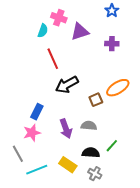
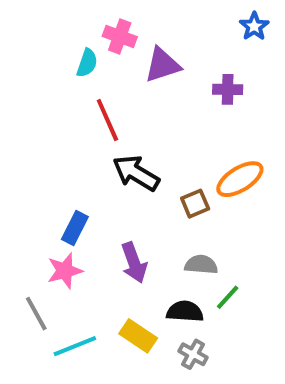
blue star: (112, 11) -> (254, 26), moved
black arrow: (67, 85) -> (136, 173), turned 60
gray semicircle: (89, 126) -> (201, 265), moved

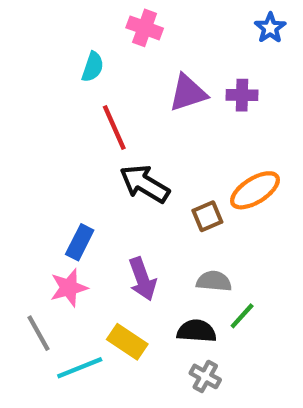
pink cross: (120, 36) -> (145, 28), moved
purple triangle: (162, 65) -> (188, 93), moved
yellow rectangle: (138, 336) -> (127, 342), moved

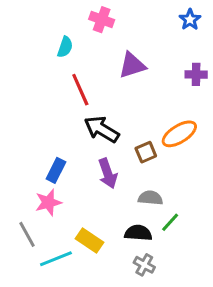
purple cross: (242, 95) -> (196, 74), moved
purple arrow: (142, 279) -> (108, 173), moved

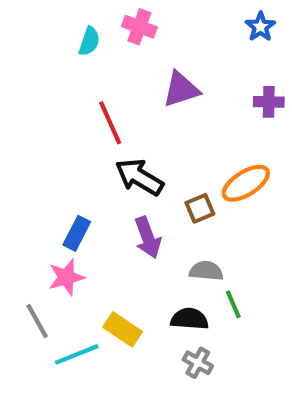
cyan semicircle: (65, 47) -> (89, 41), moved
green line: (170, 222) -> (233, 304), turned -65

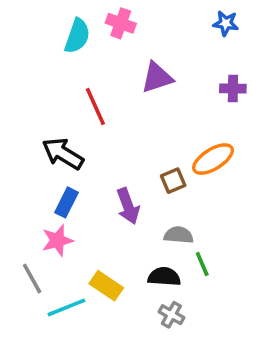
blue star: (260, 27) -> (226, 23), turned -30
cyan semicircle: (89, 41) -> (77, 36), size x1.4
black arrow: (139, 177) -> (63, 154), moved

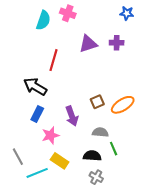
purple cross: (233, 88) -> (117, 43), moved
red line: (95, 107) -> (54, 60), turned 40
orange ellipse: (213, 159) -> (123, 105), moved
pink star: (57, 240) -> (50, 135), moved

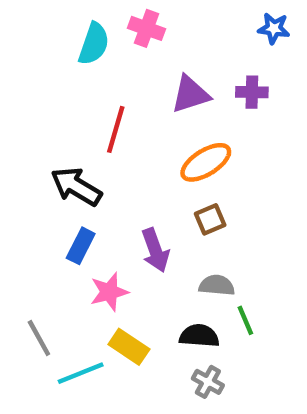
orange ellipse: (123, 105) -> (206, 162), moved

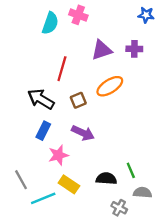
brown square: (210, 219) -> (78, 100), moved
purple arrow: (155, 250) -> (83, 133), turned -45
gray semicircle: (217, 285) -> (143, 193), moved
gray cross: (208, 382) -> (119, 208), moved

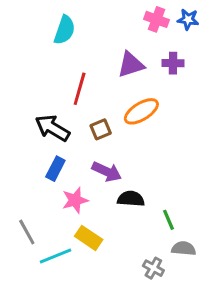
pink cross: (78, 15) -> (156, 19), moved
black semicircle: (106, 179) -> (131, 199), moved

